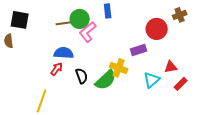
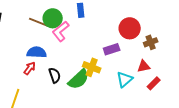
brown cross: (180, 15) -> (151, 42), moved
brown line: (66, 23) -> (39, 22), turned 30

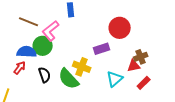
green circle: (53, 18) -> (43, 46), moved
brown cross: (151, 42) -> (141, 57), moved
green semicircle: (79, 79) -> (69, 79), turned 90

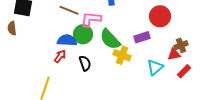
pink L-shape: (51, 31) -> (91, 19), turned 45
green semicircle: (69, 79) -> (110, 39), moved

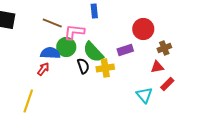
brown cross: (181, 45) -> (164, 48), moved
yellow cross: (122, 55) -> (105, 68), turned -30
black semicircle: (85, 63) -> (83, 66), moved
cyan triangle: (155, 67) -> (144, 95), moved, turned -30

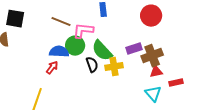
red circle: (143, 29) -> (151, 16), moved
brown cross: (164, 48) -> (152, 56), moved, size x1.5
red triangle: (157, 67) -> (156, 72), moved
red rectangle: (167, 84) -> (176, 83), turned 32

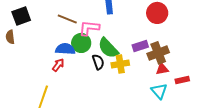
black square: (15, 19) -> (21, 16), turned -30

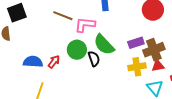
green circle: (81, 43) -> (77, 50), moved
blue semicircle: (65, 49) -> (33, 62), moved
yellow cross: (120, 64) -> (137, 67), moved

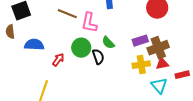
pink L-shape: (85, 25) -> (89, 23), turned -85
green semicircle: (104, 45) -> (108, 43), size x0.6
blue semicircle: (33, 62) -> (34, 45), moved

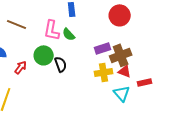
brown line: (67, 14) -> (17, 24), moved
green semicircle: (108, 43) -> (69, 34), moved
red triangle: (162, 64) -> (125, 71), turned 32

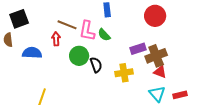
brown line: (17, 24) -> (67, 25), moved
red arrow: (21, 67) -> (56, 39), moved, turned -40
yellow cross: (104, 72) -> (124, 73), moved
red rectangle: (145, 82) -> (180, 95), moved

